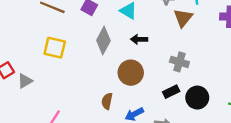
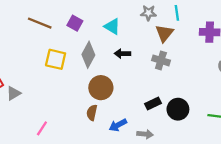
yellow square: (55, 48) -> (56, 59), moved
gray cross: (179, 62) -> (161, 60), moved
brown circle: (131, 73) -> (101, 88), moved

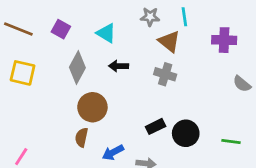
brown triangle: (164, 33) -> (169, 41), turned -30
yellow square: (56, 59) -> (23, 73), moved

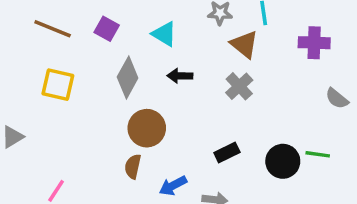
gray cross: (165, 74) -> (239, 86), turned 30
black circle: (186, 133) -> (283, 161), moved
green line: (231, 142) -> (318, 154), moved

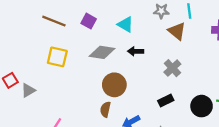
gray diamond: (128, 78) -> (102, 52), turned 70
gray cross: (239, 86) -> (172, 68), moved

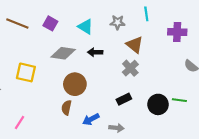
gray star: (161, 11) -> (118, 22), moved
brown triangle: (177, 31) -> (135, 45), moved
yellow square: (57, 57) -> (26, 72), moved

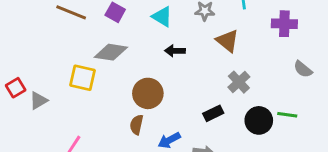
gray diamond: (63, 53) -> (111, 52), moved
gray cross: (130, 68) -> (239, 82), moved

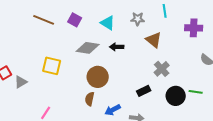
gray diamond: (111, 52) -> (88, 48), moved

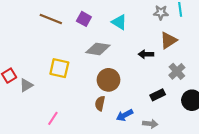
gray star: (138, 19) -> (161, 13), moved
brown triangle: (154, 40) -> (168, 40), turned 48
black arrow: (117, 47) -> (146, 54), moved

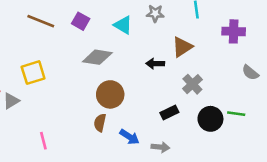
gray star: (161, 13) -> (155, 13), moved
yellow square: (59, 68) -> (33, 73), moved, turned -30
blue arrow: (125, 115) -> (129, 137), turned -119
pink line: (53, 118) -> (43, 141), turned -48

